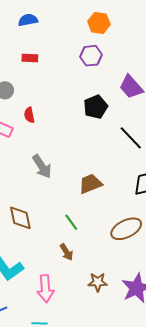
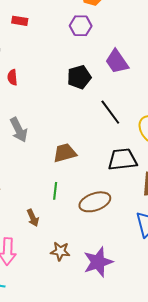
green line: (71, 222) -> (55, 191), moved, turned 36

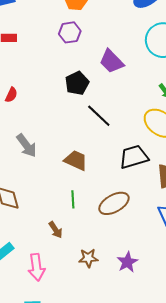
red semicircle: (12, 77) -> (11, 95), turned -140
black line: (110, 112) -> (99, 116), moved
brown trapezoid: (65, 153) -> (76, 160), turned 50
purple star: (98, 262) -> (127, 262), size x0.7

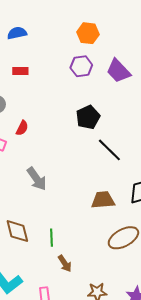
purple trapezoid: (111, 61) -> (118, 71), moved
brown trapezoid: (76, 160) -> (103, 200), moved, turned -30
green line: (73, 199) -> (51, 238), moved

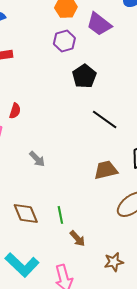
purple trapezoid: (118, 71) -> (99, 24), moved
black pentagon: (88, 117) -> (84, 76), moved
gray arrow: (37, 179) -> (37, 159), size x0.7

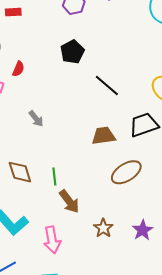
black pentagon: (84, 76) -> (72, 52), moved
brown arrow: (77, 238) -> (69, 201), size x1.4
brown star: (114, 262) -> (103, 228), turned -30

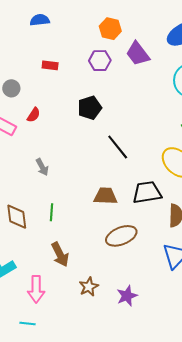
red rectangle: (13, 12) -> (50, 65), moved
green line: (54, 177) -> (51, 212), moved

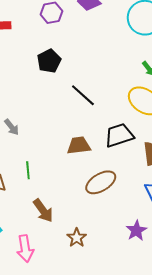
purple star: (127, 296) -> (136, 231), moved

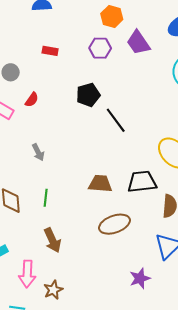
black line: (83, 95) -> (116, 120), moved
brown star: (77, 238) -> (53, 290), moved

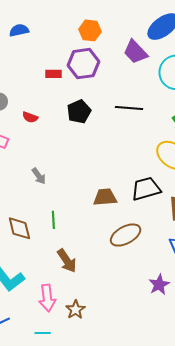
purple trapezoid: (138, 43) -> (135, 52), moved
purple hexagon: (100, 48) -> (83, 64), size x1.4
red rectangle: (50, 51) -> (54, 74), moved
red semicircle: (32, 100) -> (30, 117), moved, turned 84
black line: (116, 120) -> (129, 108), moved, turned -40

